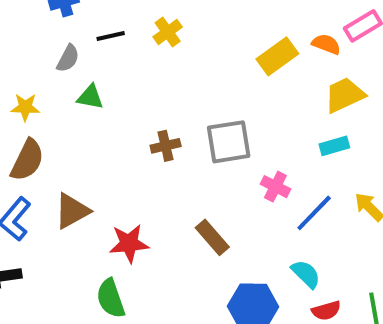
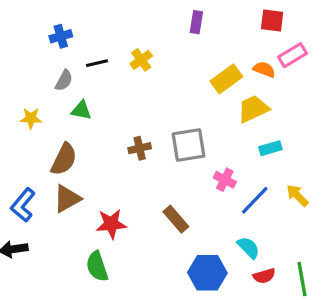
yellow trapezoid: (345, 95) -> (253, 109), moved
brown semicircle: (27, 160) -> (64, 159), moved

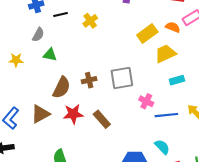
black line: (97, 63) -> (61, 14), moved
brown semicircle: (64, 159) -> (62, 88), moved
blue line: (255, 200) -> (166, 115), turned 40
brown rectangle: (176, 219) -> (102, 119), moved
red star: (111, 224) -> (73, 114), moved

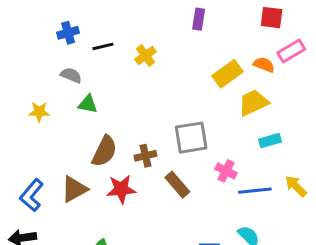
gray semicircle: (38, 35) -> (71, 75), turned -96
brown cross: (89, 80) -> (145, 156), moved
brown rectangle: (102, 119) -> (177, 185), moved

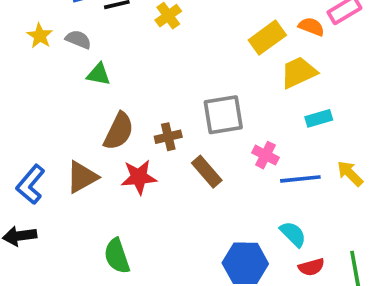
yellow star: (39, 112) -> (40, 36), moved, turned 30

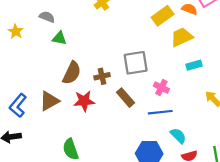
yellow star: (40, 36) -> (16, 31), moved
blue line: (300, 179) -> (160, 112), moved

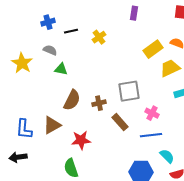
yellow star: (16, 31) -> (22, 63), size x1.5
red star: (84, 101) -> (81, 140), moved
blue L-shape: (18, 105) -> (24, 129), turned -35

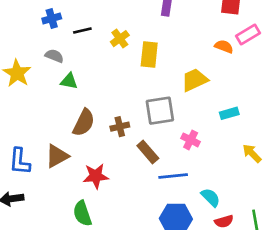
yellow rectangle: (153, 49) -> (149, 55), moved, turned -48
yellow trapezoid: (170, 68) -> (195, 80), moved
blue line: (151, 135) -> (173, 176), moved

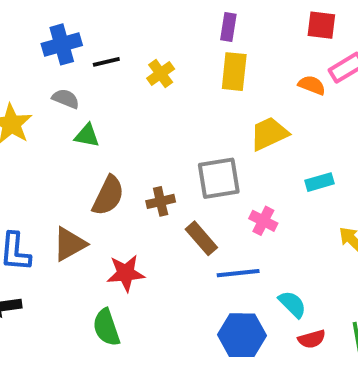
blue cross: (52, 18) -> (62, 44), size x1.4
yellow rectangle: (149, 55) -> (234, 72), moved

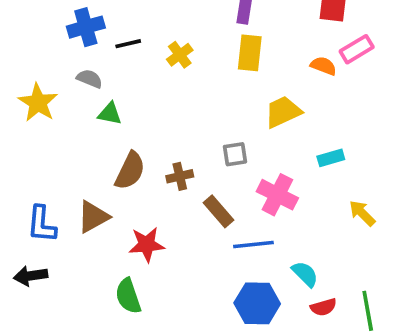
gray square: (219, 178) -> (235, 154), size x0.6
pink cross: (263, 221) -> (277, 195), size x1.5

